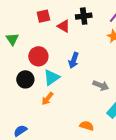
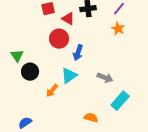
green triangle: (12, 39) -> (17, 56), moved
red circle: (38, 56) -> (59, 39), moved
cyan triangle: (52, 77) -> (69, 76), moved

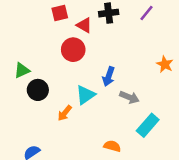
orange star: (118, 29) -> (165, 64), moved
blue arrow: (78, 53) -> (109, 77), moved
green triangle: (17, 56) -> (22, 70), turned 40

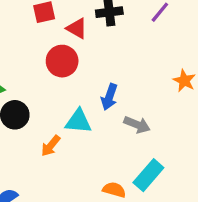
cyan triangle: (85, 95) -> (78, 121), turned 40
cyan rectangle: (148, 125) -> (148, 175), moved

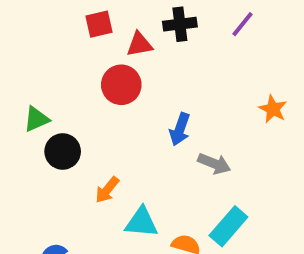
red triangle: (77, 28) -> (139, 44), turned -40
cyan triangle: (78, 121) -> (141, 222), moved

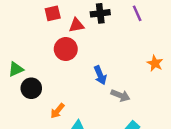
purple line: (243, 24) -> (137, 13), turned -63
blue arrow: (180, 129) -> (100, 75), turned -42

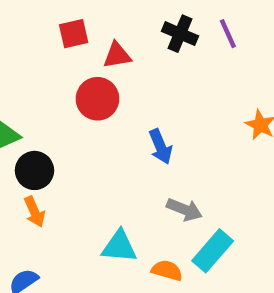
black cross: (100, 13) -> (180, 34), moved, turned 30
gray arrow: (120, 95) -> (184, 210), moved
orange arrow: (57, 111) -> (34, 212), moved, turned -63

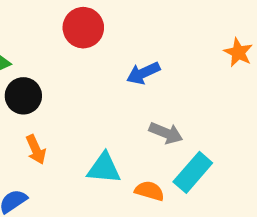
blue arrow: (160, 147) -> (143, 73), turned 88
orange arrow: (34, 212) -> (36, 150), moved

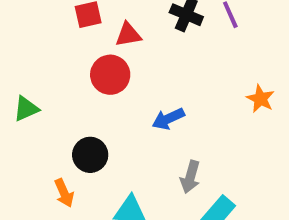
black circle: (23, 96) -> (90, 155), moved
gray arrow: (166, 133) -> (190, 177), turned 84

